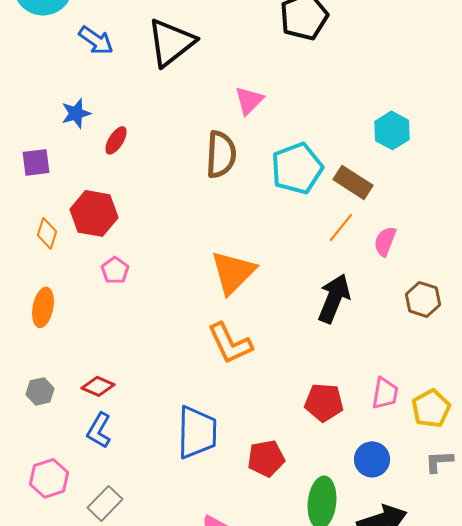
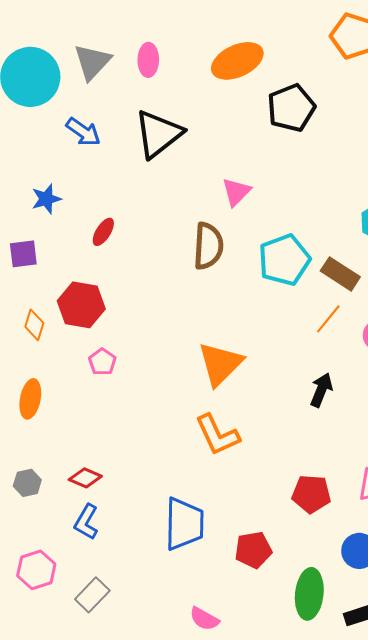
blue star: (76, 113) -> (46, 199), moved
black arrow: (334, 298) -> (321, 390), size x0.7

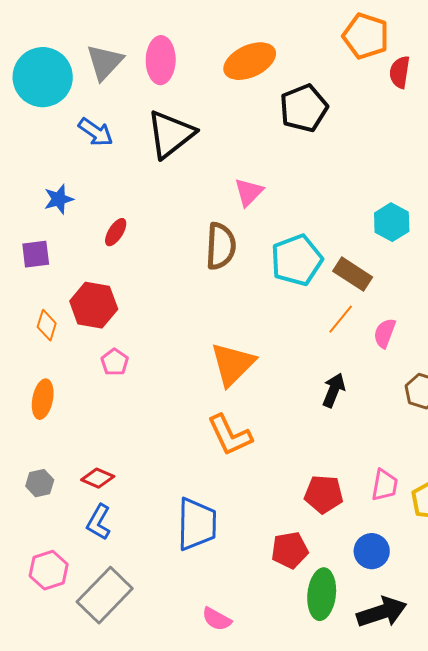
pink ellipse: (148, 60) -> (161, 60), size x1.4
red pentagon: (253, 550) -> (290, 550), moved
gray rectangle: (92, 595) -> (105, 595), size x1.6

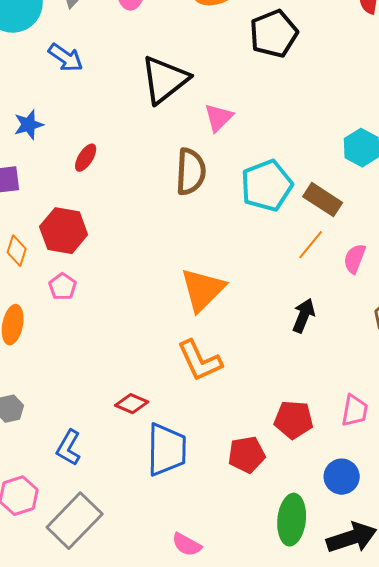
black triangle: (171, 134) -> (165, 80), moved
pink pentagon: (115, 362) -> (63, 287), moved
red diamond: (98, 478) -> (132, 404), moved
red pentagon: (290, 550) -> (247, 455), moved

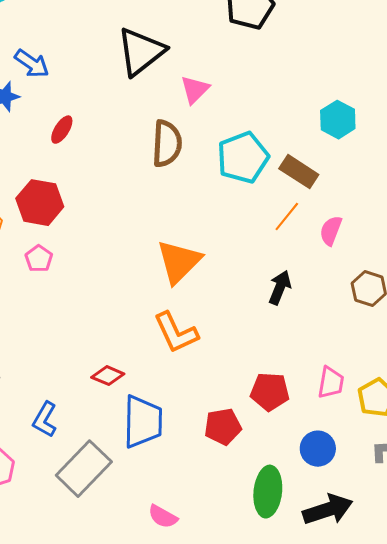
blue arrow: (66, 58) -> (32, 64), moved
gray rectangle: (75, 521) -> (84, 469), moved

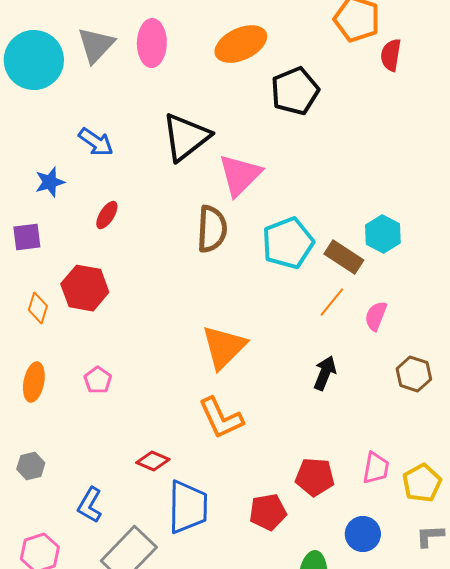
blue arrow: (32, 64) -> (96, 142), moved
pink triangle: (195, 90) -> (240, 175), size x1.5
cyan hexagon: (338, 120) -> (383, 234), moved
pink pentagon: (39, 259) -> (98, 380), moved

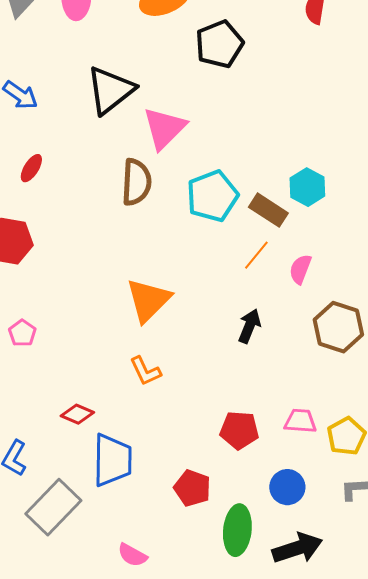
brown hexagon: (414, 374) -> (338, 327), size x1.4
orange L-shape: (221, 418) -> (145, 371), size x0.7
pink trapezoid: (376, 468) -> (300, 421), turned -96
red pentagon: (268, 512) -> (192, 488), moved, turned 30

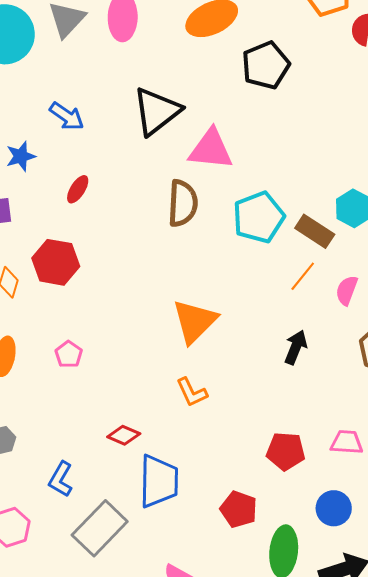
pink triangle: (164, 128) -> (211, 149), turned 51

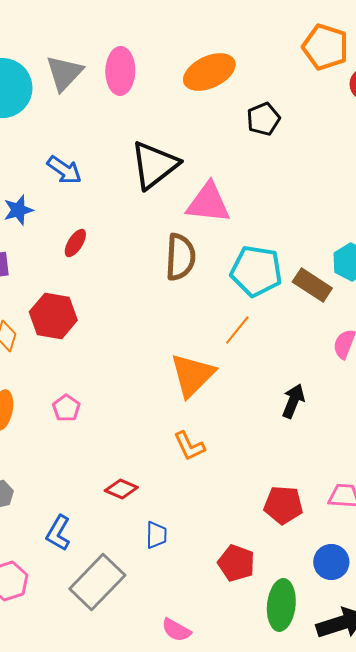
black pentagon: (266, 65) -> (263, 119), size x0.7
cyan pentagon: (259, 217) -> (256, 271), turned 30
orange line: (303, 276) -> (237, 330), moved
blue trapezoid: (159, 481) -> (156, 535), size x0.5

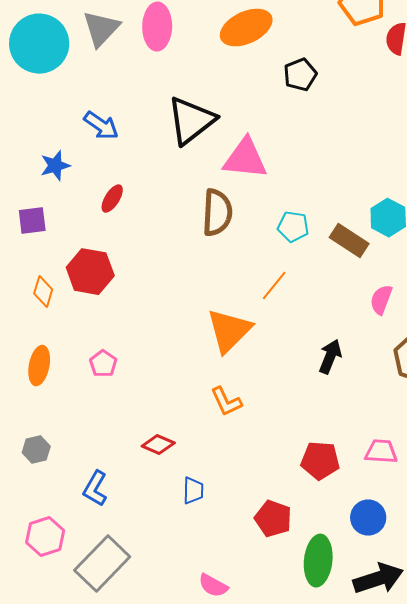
cyan pentagon: (256, 271) -> (293, 227), size x0.6
gray rectangle: (97, 582) -> (102, 564), moved

